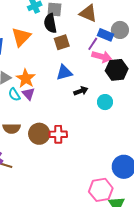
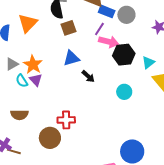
blue rectangle: (106, 35) -> (107, 11), moved
black arrow: (81, 91) -> (88, 76), turned 64
cyan circle: (105, 102) -> (124, 92), moved
brown circle: (39, 134) -> (50, 138), moved

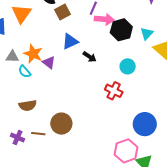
gray triangle: (12, 64) -> (12, 57), turned 40
purple triangle: (36, 80) -> (49, 62), moved
red cross: (66, 120) -> (114, 91), moved, turned 36
brown line: (14, 151) -> (38, 134), moved

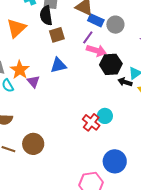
black arrow: (90, 57) -> (125, 82), moved, turned 152
cyan circle: (128, 66) -> (105, 116), moved

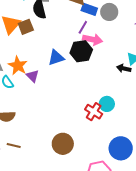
brown square: (57, 35) -> (26, 27), moved
black hexagon: (111, 64) -> (81, 51), moved
brown circle: (33, 144) -> (63, 144), moved

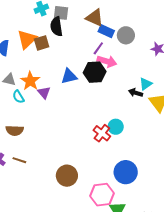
brown circle: (63, 144) -> (67, 176), moved

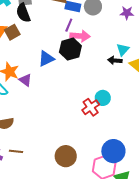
red cross: (102, 133) -> (91, 107), turned 30
blue circle: (126, 172) -> (113, 151), moved

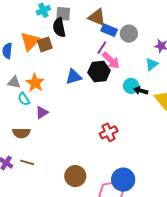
pink arrow: (80, 36) -> (111, 60), turned 30
cyan triangle: (123, 50) -> (152, 64), moved
purple triangle: (25, 80) -> (42, 112), moved, turned 40
cyan circle: (103, 98) -> (131, 86), moved

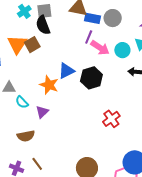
black hexagon: (99, 71) -> (91, 78), moved
orange star: (35, 83) -> (49, 85), moved
cyan circle: (131, 86) -> (122, 50), moved
brown line: (27, 162) -> (37, 164), turned 48

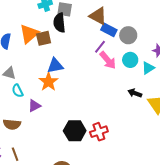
cyan circle: (122, 50) -> (130, 60), moved
blue triangle: (66, 71) -> (55, 66), moved
black hexagon: (91, 78) -> (75, 131), moved

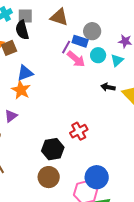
blue rectangle: (109, 30) -> (80, 41), moved
black hexagon: (75, 131) -> (53, 149), moved

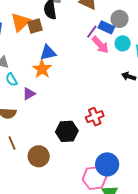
brown circle: (49, 177) -> (39, 156), moved

